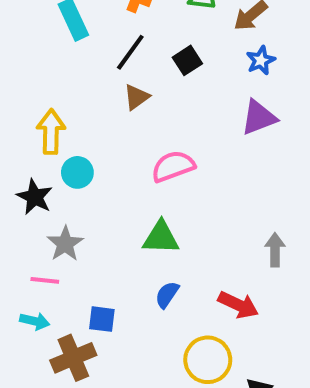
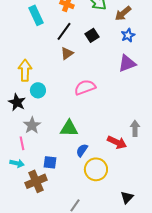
green triangle: (161, 238) -> (69, 128), moved
pink line: (45, 280) -> (22, 143), turned 72
red arrow: (238, 305) -> (117, 142), moved
yellow circle: (208, 360) -> (96, 169), moved

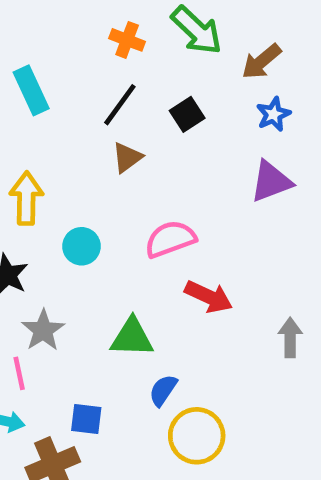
cyan rectangle: (36, 15) -> (31, 90), moved
cyan circle: (38, 90) -> (81, 246), moved
red arrow: (117, 142) -> (209, 297), moved

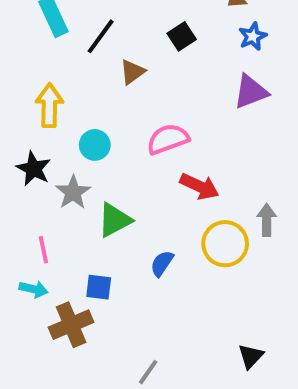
black line: (120, 105) -> (101, 36), moved
gray star: (43, 330) -> (73, 192), moved
green triangle: (132, 337) -> (115, 220), moved, turned -30
yellow circle: (197, 436) -> (225, 244), moved

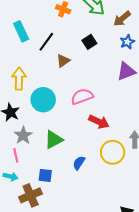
cyan circle: (95, 145) -> (43, 100), size x1.5
gray star: (73, 192) -> (23, 135), moved

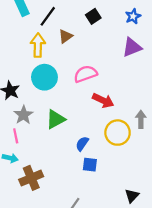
yellow arrow: (19, 79) -> (38, 45), moved
blue square: (45, 175) -> (90, 165), moved

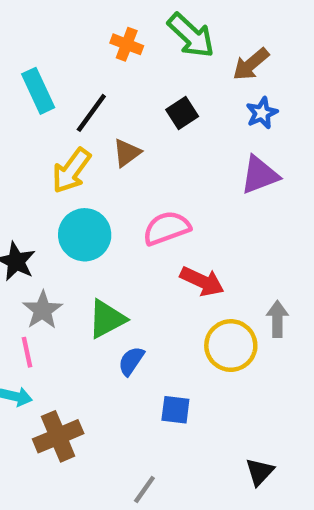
yellow arrow: (38, 45) -> (71, 171), turned -145
blue semicircle: (82, 144) -> (131, 361), moved

